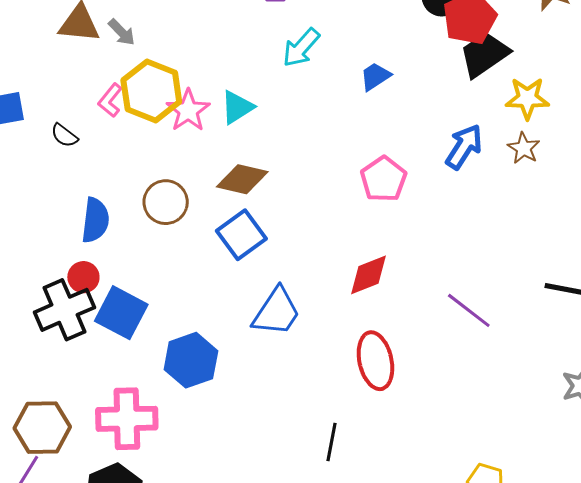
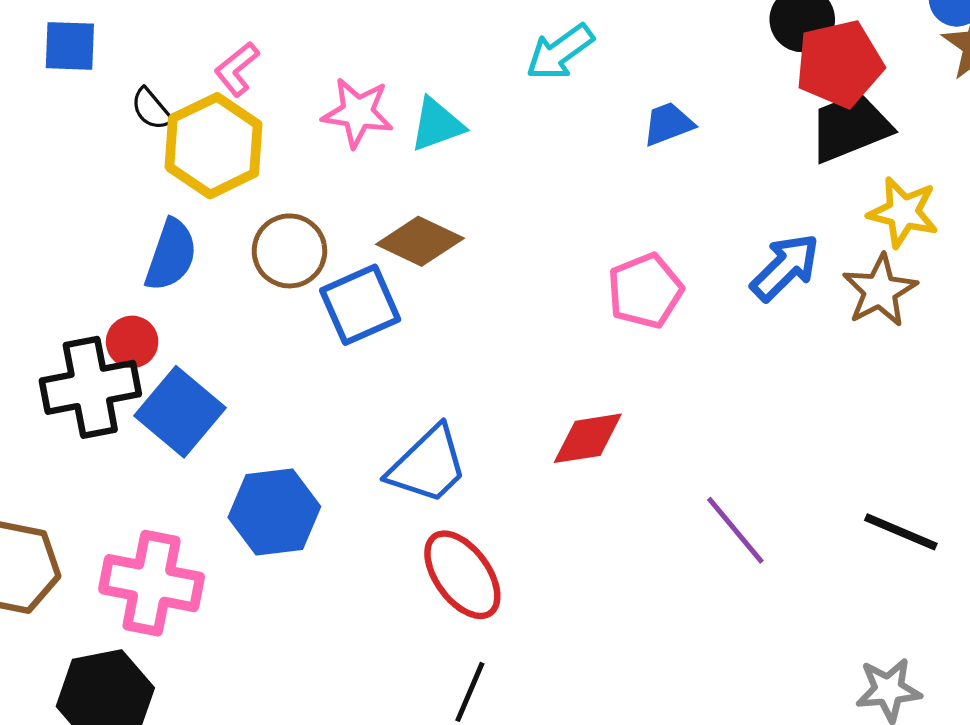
yellow hexagon: (151, 91) -> (214, 146), moved
pink star: (188, 110) -> (358, 113), turned 30
brown star: (524, 148) -> (880, 290), size x1.4
blue square: (241, 235) -> (360, 305), moved
red ellipse: (375, 361) -> (462, 575), moved, turned -36

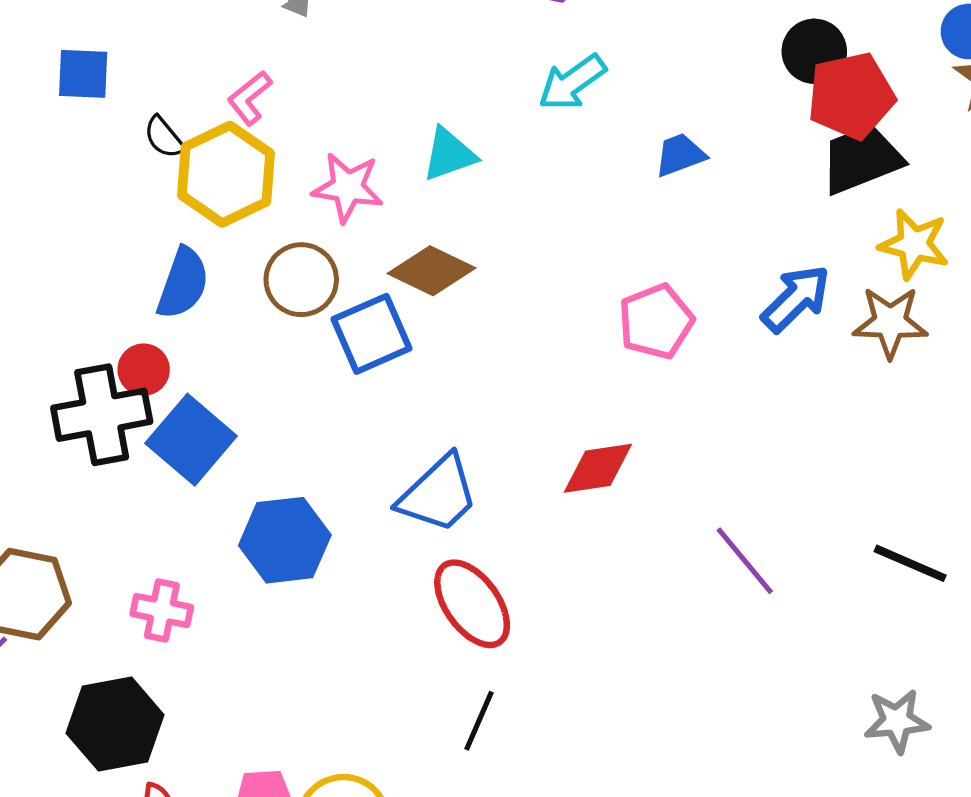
pink star: (358, 113) -> (348, 187), moved
brown star: (880, 290) -> (890, 322), turned 30
pink cross: (152, 583) -> (162, 610), size x0.6

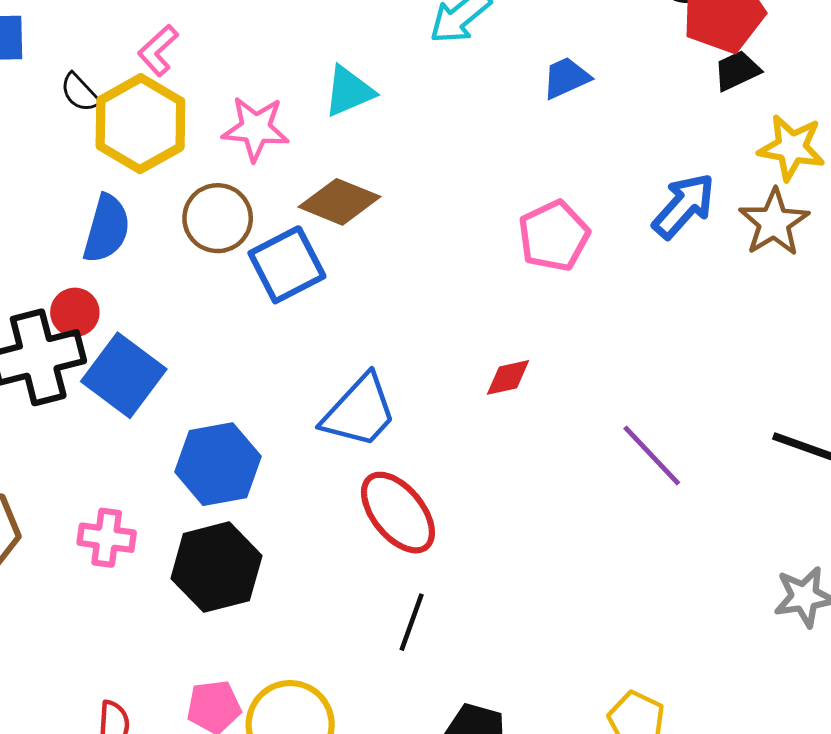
black trapezoid: (861, 159) -> (737, 71), size x0.6
brown star: (890, 322) -> (774, 222), turned -30
red diamond: (598, 468) -> (508, 377), size x0.7
black hexagon: (115, 724) -> (216, 567), moved

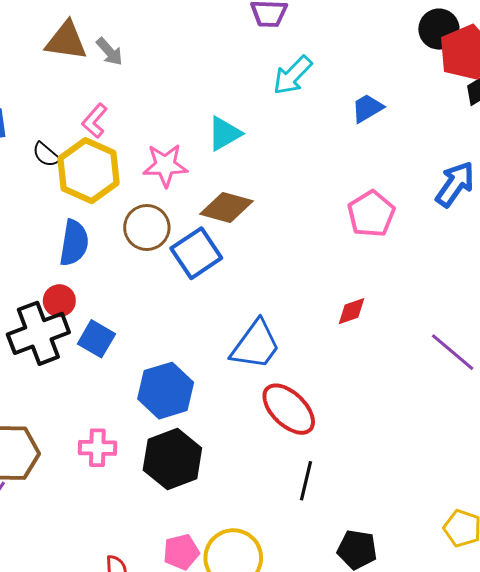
blue square: (124, 375) -> (96, 339), size x0.7

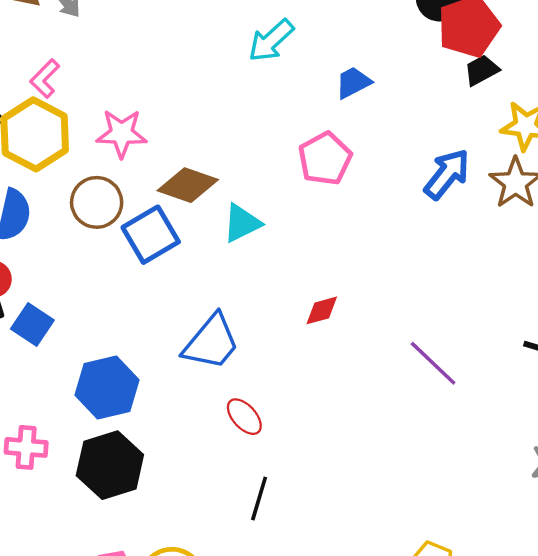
cyan triangle: (224, 133) -> (242, 223), moved
pink pentagon: (371, 214) -> (325, 159), moved
red ellipse: (289, 409) -> (244, 417), size x0.6

